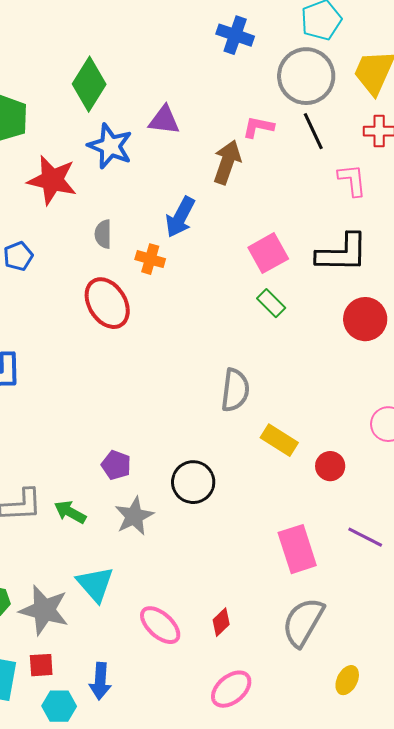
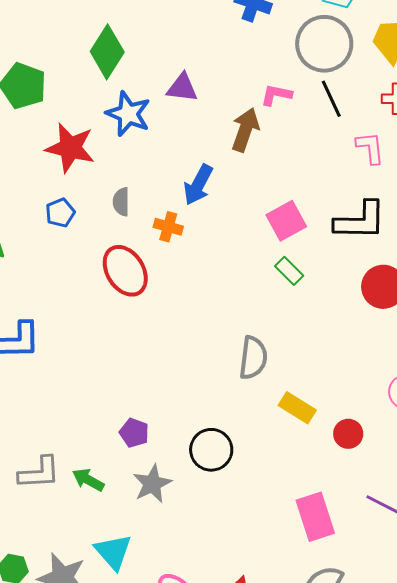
blue pentagon: (18, 256) -> (60, 213), moved

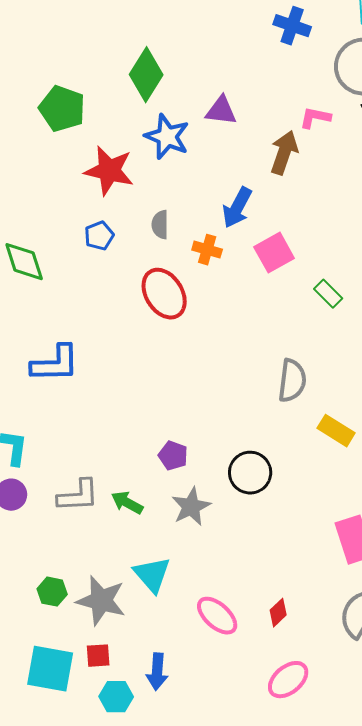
pink square: (286, 221) -> (274, 253), moved

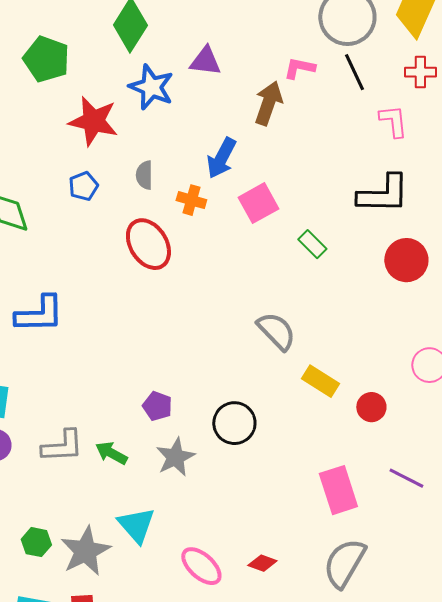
gray semicircle: (292, 381) -> (276, 331), turned -51
gray star: (101, 601) -> (85, 551), turned 30
red diamond: (278, 613) -> (262, 563), turned 64

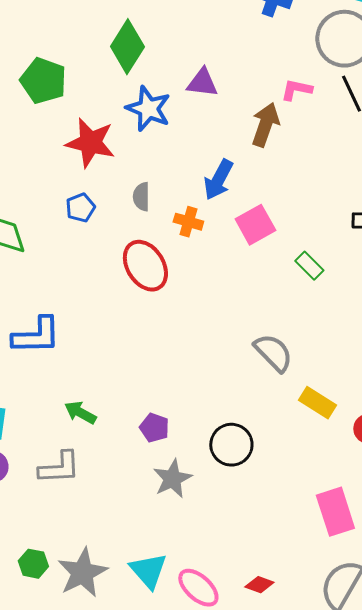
green arrow: (111, 453) -> (80, 413), moved
cyan triangle: (136, 525) -> (148, 571), moved

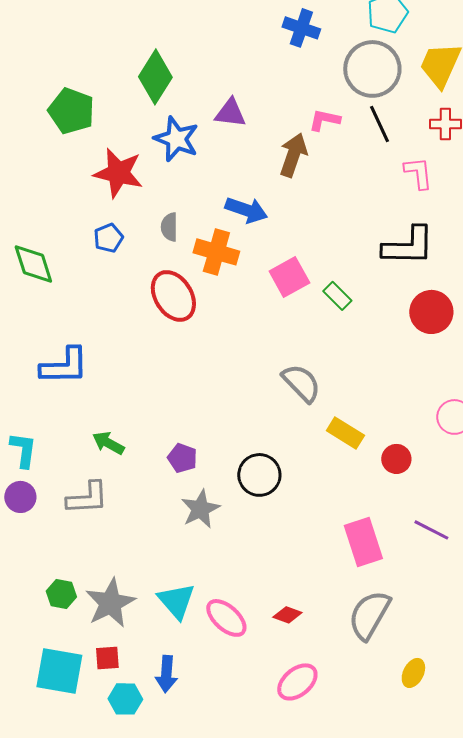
blue arrow: (218, 180) -> (246, 210), turned -99
orange cross: (188, 222) -> (216, 252), size x1.5
pink square: (255, 225) -> (289, 277), moved

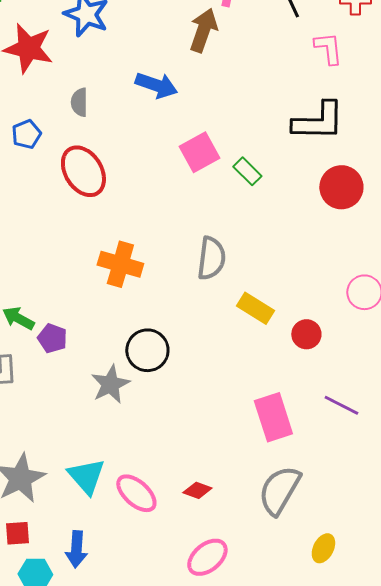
blue pentagon: (108, 238) -> (26, 134), moved
orange cross: (216, 252) -> (120, 264), moved
gray semicircle: (301, 383) -> (211, 258), turned 51
purple pentagon: (182, 458) -> (52, 338), moved
black circle: (259, 475) -> (147, 350), moved

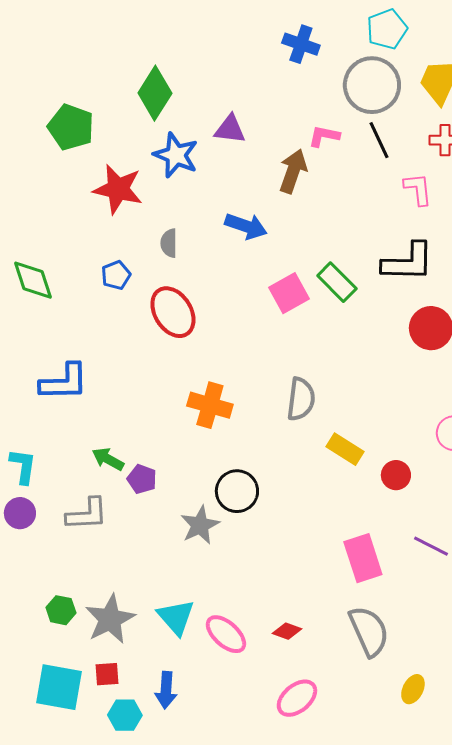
green rectangle: (247, 171) -> (337, 282), moved, size x1.4
gray semicircle: (279, 490) -> (369, 631), turned 126

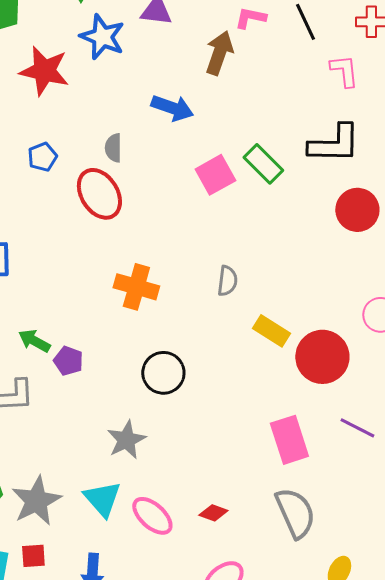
gray semicircle: (169, 243) -> (113, 148), moved
gray semicircle: (301, 399) -> (227, 281), size x0.7
red circle: (396, 475) -> (322, 357), size x1.8
gray star: (200, 525) -> (126, 440), moved

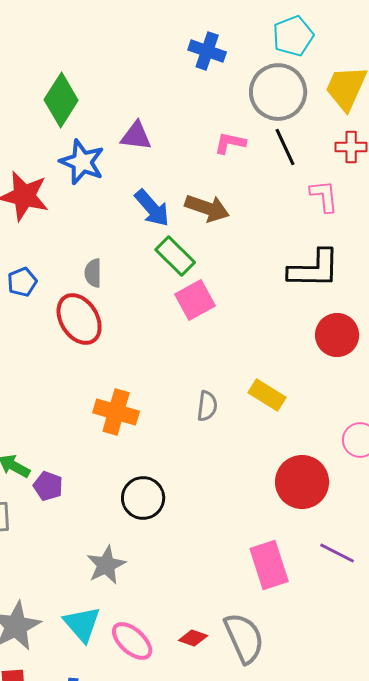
brown arrow: (219, 53) -> (207, 208), moved, turned 90
blue arrow: (172, 108) -> (152, 208), moved, turned 30
green rectangle: (263, 164) -> (175, 256), moved
yellow rectangle: (271, 331) -> (267, 395), moved
gray semicircle: (295, 513) -> (244, 638), moved

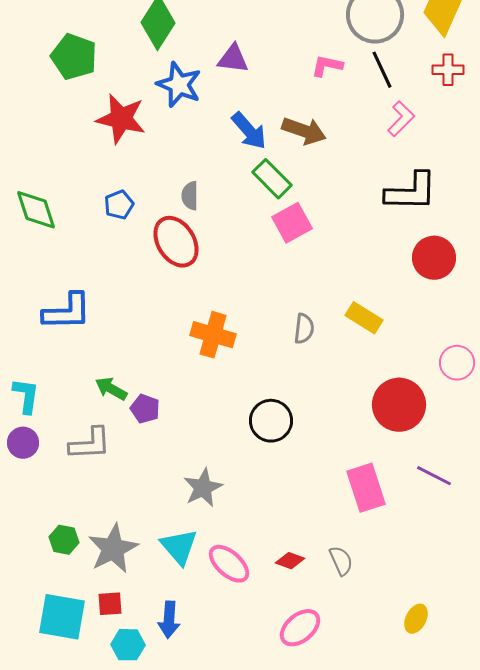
pink L-shape: (324, 196) -> (401, 119), moved, turned 51
black circle: (143, 498) -> (271, 421), moved
gray semicircle: (244, 638) -> (341, 561), size x0.6

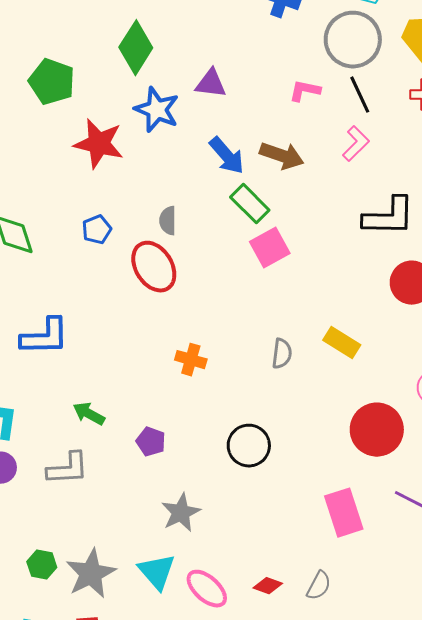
pink L-shape: (401, 119) -> (356, 144), moved
orange cross: (213, 335) -> (191, 360), size x0.7
purple pentagon: (145, 409) -> (151, 442), moved
gray semicircle: (341, 561) -> (319, 586), turned 52

